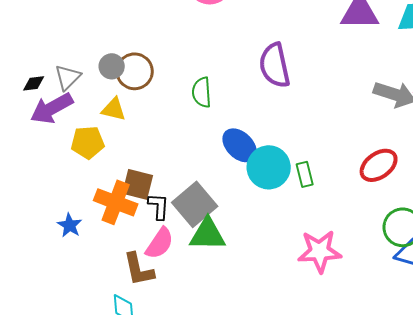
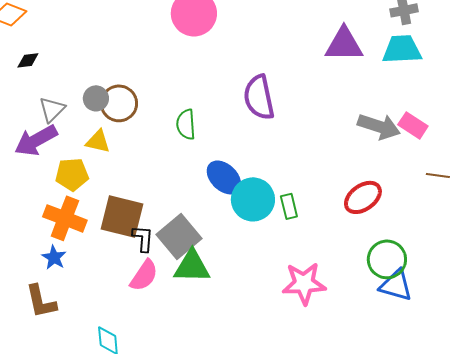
black diamond: (34, 83) -> (28, 60), moved
brown square: (138, 184) -> (122, 216), size x1.4
orange cross: (116, 202) -> (65, 218), moved
brown L-shape: (139, 269) -> (41, 301), moved

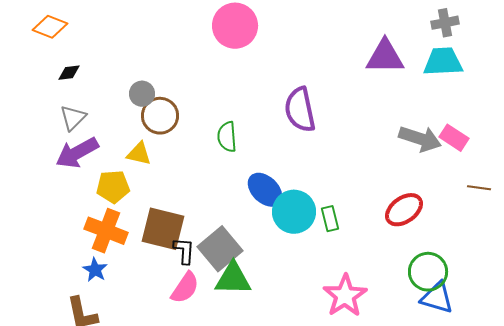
gray circle: (96, 98) -> (142, 94), moved
gray triangle: (52, 109) -> (73, 118), moved
pink star: (304, 283) -> (345, 296), turned -30

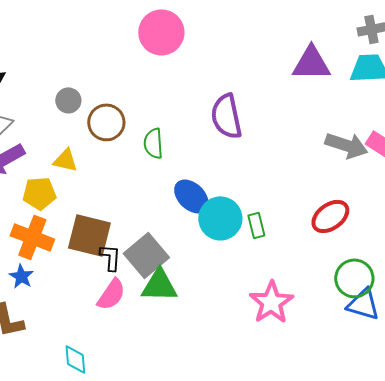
brown circle: (160, 116) -> (106, 122), moved

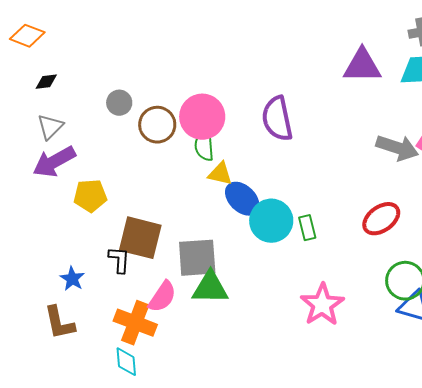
pink circle: (161, 32) -> (202, 117), moved
yellow triangle: (65, 160) -> (220, 174), moved
orange cross: (32, 237) -> (135, 323), moved
gray square: (146, 255) -> (197, 258), turned 36
black L-shape: (110, 257) -> (119, 260), moved

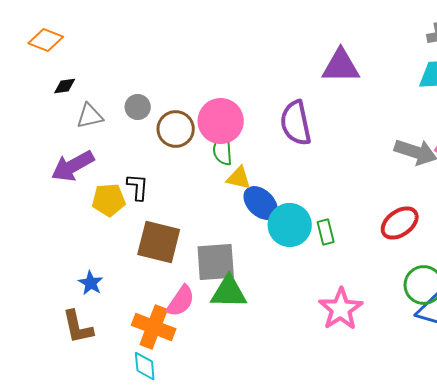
purple triangle: (362, 66) -> (341, 66), moved
gray triangle: (50, 127) -> (90, 116), moved, turned 32
black L-shape: (119, 260) -> (138, 187), moved

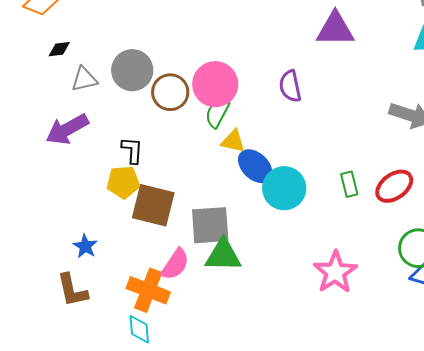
gray circle: (138, 107) -> (132, 70), size x1.6
purple semicircle: (296, 123) -> (290, 86), size x0.7
green semicircle: (223, 150) -> (217, 113), turned 32
yellow pentagon: (109, 200) -> (123, 182), moved
green rectangle: (326, 232) -> (349, 184), moved

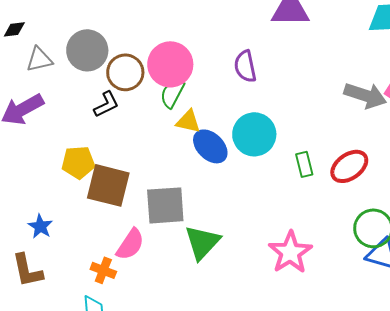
black L-shape: (132, 150) -> (106, 104), moved, turned 60
cyan circle: (284, 188) -> (254, 134), moved
green triangle: (223, 255) -> (202, 242), moved, turned -48
orange cross: (148, 290) -> (103, 270), size x0.6

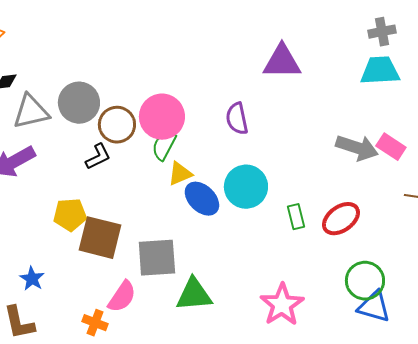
gray triangle: (39, 59) -> (31, 112), size x1.4
yellow triangle: (188, 121) -> (180, 174), turned -36
green triangle: (202, 242) -> (194, 295), turned 42

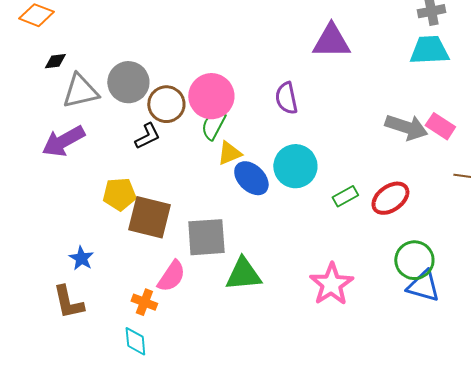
green rectangle: (296, 217) -> (345, 196), turned 75

